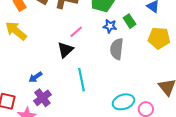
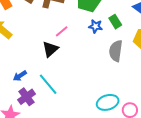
gray semicircle: (117, 49) -> (116, 51), moved
cyan line: (81, 80) -> (48, 84), moved, turned -30

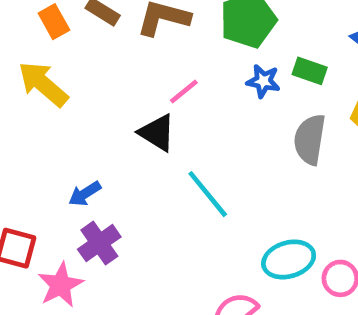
green rectangle: (115, 22) -> (310, 71), turned -40
black triangle: (50, 49) -> (157, 133), turned -48
cyan line: (48, 84) -> (208, 194), moved

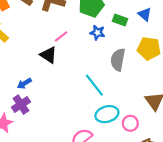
green rectangle: (310, 71) -> (120, 20), moved
blue arrow: (85, 194) -> (24, 83), moved
cyan line: (208, 194) -> (94, 85), moved

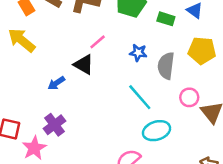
blue star: (97, 33) -> (138, 53), moved
blue arrow: (24, 83) -> (56, 83), moved
pink circle: (130, 123) -> (189, 97), moved

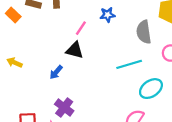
yellow arrow: (22, 40) -> (14, 63), moved, size x0.6
blue star: (138, 53) -> (108, 15), moved
cyan line: (140, 97) -> (129, 64), turned -50

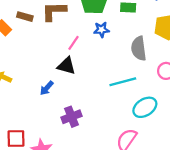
purple cross: (64, 107) -> (71, 117), moved, turned 30

